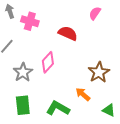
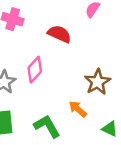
green L-shape: (58, 108) -> (47, 126), turned 30

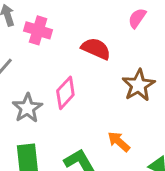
brown star: (97, 82) -> (139, 85), moved

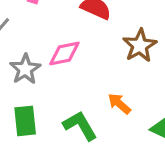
pink diamond: (65, 93) -> (64, 53), turned 36

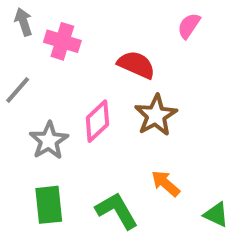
brown star: (140, 46) -> (156, 115), moved
pink diamond: (64, 53) -> (97, 121), turned -32

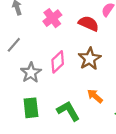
pink cross: (62, 41) -> (52, 18), moved, turned 36
red semicircle: (136, 65) -> (89, 23), moved

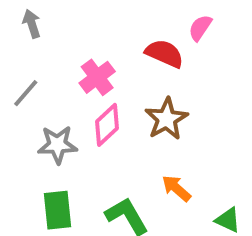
pink cross: (52, 18) -> (97, 77), moved
gray star: (31, 73) -> (57, 145), turned 30

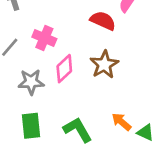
pink cross: (97, 77) -> (44, 38), moved, turned -30
orange arrow: (176, 188) -> (122, 122), moved

